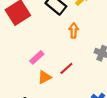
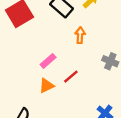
pink rectangle: (37, 57) -> (48, 61), moved

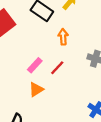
red line: (71, 77) -> (57, 68), moved

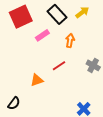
pink rectangle: (35, 65) -> (42, 35), moved

